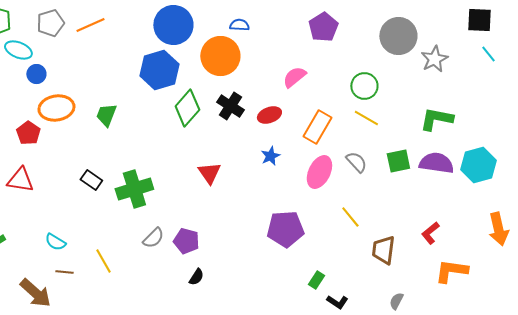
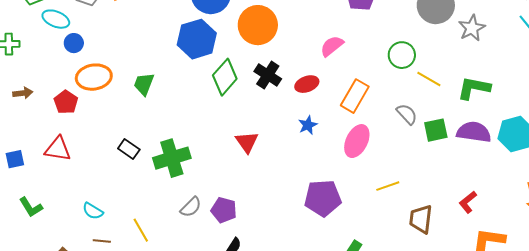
yellow line: (366, 118) -> (429, 79), moved
gray semicircle: (356, 162) -> (407, 114), moved
yellow line: (350, 217) -> (388, 186), turned -70

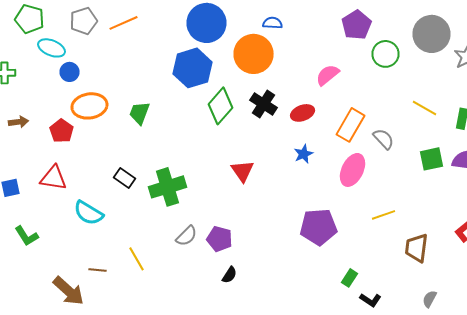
green circle: (402, 55) -> (386, 54), moved
gray semicircle: (407, 114) -> (384, 139), moved
cyan semicircle: (93, 211) -> (88, 213), moved, size x1.4

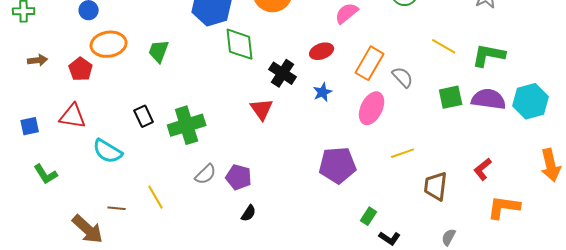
black cross: (264, 104) -> (283, 73), moved
green diamond: (220, 106) -> (240, 44), turned -48
black rectangle: (124, 178) -> (144, 116), turned 30

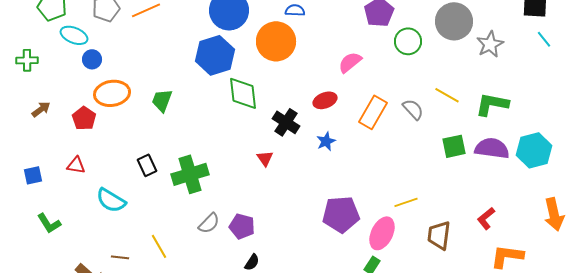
brown arrow: (38, 60) -> (41, 109), turned -30
gray semicircle: (403, 77) -> (413, 109), moved
pink ellipse: (372, 108) -> (382, 233), moved
red triangle: (262, 109) -> (265, 158), size x0.7
red triangle: (73, 116) -> (76, 165), size x0.7

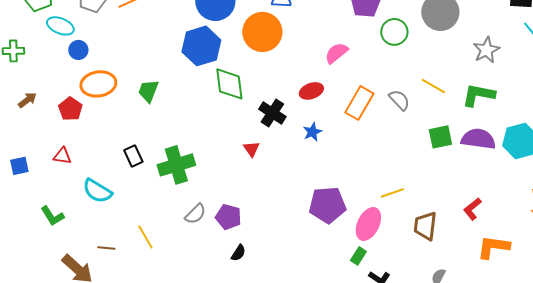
gray star: (490, 44) -> (486, 50), moved
green L-shape: (49, 223) -> (52, 216), moved

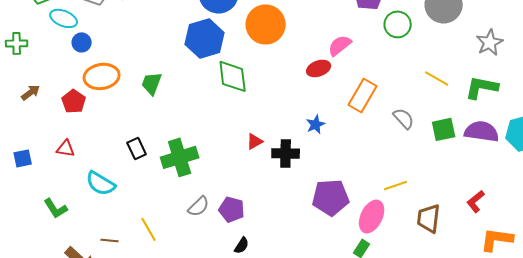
red ellipse: (311, 91) -> (319, 68), moved
gray semicircle: (399, 100) -> (404, 118), moved
black cross: (272, 113) -> (286, 153), moved, turned -32
red triangle: (251, 149) -> (255, 141), turned 36

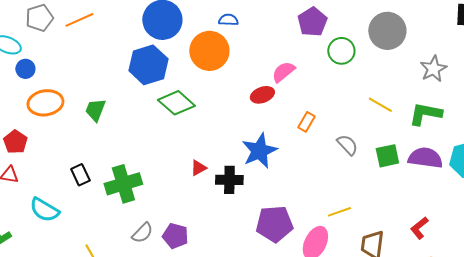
green diamond: (233, 76) -> (176, 103), turned -42
orange rectangle: (363, 95) -> (306, 122), size x0.6
red pentagon: (74, 101) -> (15, 142), moved
blue star: (316, 124) -> (259, 151), size x1.8

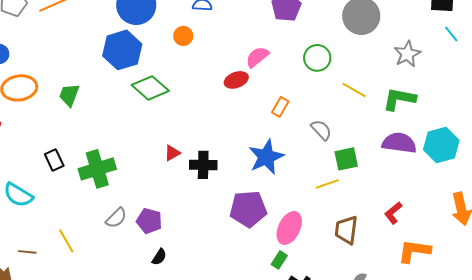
orange circle: (209, 51) -> (183, 36), size x0.5
green circle: (341, 51) -> (317, 58), moved
blue star: (259, 151) -> (266, 157), moved
green square: (387, 156) -> (346, 159), moved
yellow line: (339, 212) -> (327, 184), moved

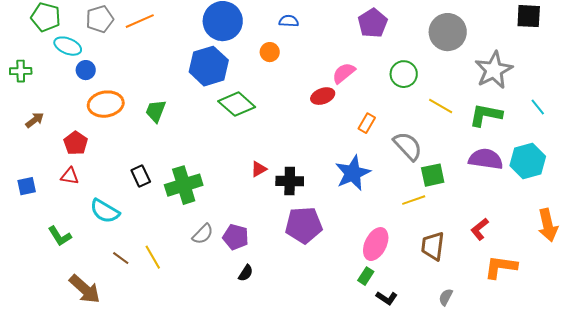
cyan line: (451, 34) -> (538, 107), moved
gray star: (407, 54) -> (494, 70), size x1.4
gray semicircle: (321, 130) -> (408, 146), size x1.4
purple pentagon: (248, 209) -> (304, 225), moved
brown line: (27, 252) -> (121, 258), moved, turned 30

